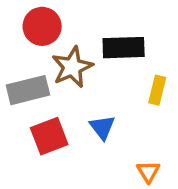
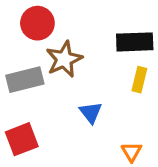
black rectangle: (124, 48) -> (135, 42), moved
red square: (49, 136) -> (22, 139), moved

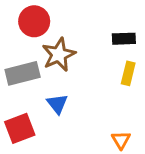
black rectangle: (135, 42) -> (124, 39), size x0.7
blue triangle: (91, 113) -> (57, 104), moved

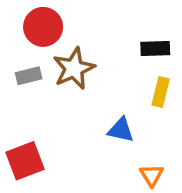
gray rectangle: (23, 73) -> (29, 76), moved, size x0.6
blue triangle: (57, 104) -> (121, 130), moved, turned -40

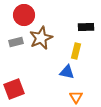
yellow rectangle: (161, 92) -> (76, 51), moved
orange triangle: (152, 175) -> (76, 97), moved

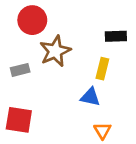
gray rectangle: (16, 42) -> (20, 70), moved
red square: (14, 89) -> (19, 120), turned 30

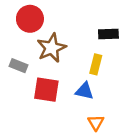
gray rectangle: (20, 70) -> (19, 66), turned 36
red square: (19, 120) -> (46, 90), moved

